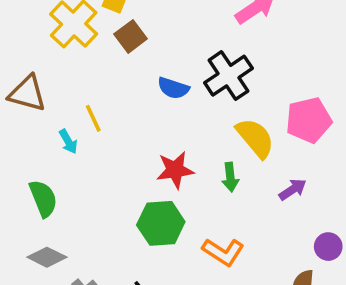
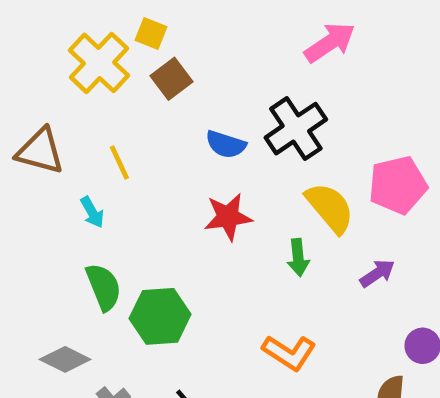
yellow line: (93, 118) -> (119, 162), moved
red star: (175, 170) -> (228, 217), moved
green semicircle: (43, 198) -> (104, 287), moved
green hexagon: (161, 223) -> (160, 316), moved

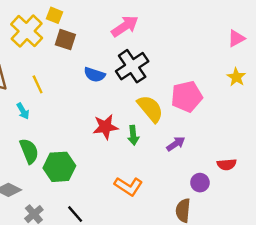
pink arrow: (330, 43) -> (125, 26), moved
brown square: (171, 79) -> (65, 40), turned -35
red star: (228, 217) -> (105, 127), moved

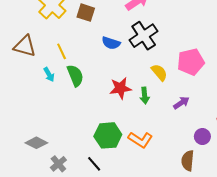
yellow semicircle: (150, 109) -> (159, 72), size x0.7
green semicircle: (29, 151) -> (75, 76), moved
green hexagon: (59, 167) -> (108, 135), moved

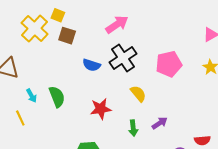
yellow line: (62, 51) -> (20, 118), moved
pink pentagon: (191, 62) -> (169, 64), moved
green arrow: (145, 96) -> (133, 128), moved

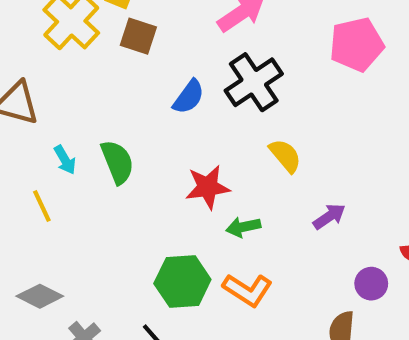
pink pentagon: (169, 64) -> (357, 44), moved
blue semicircle: (91, 65) -> (189, 97), turned -72
green arrow: (133, 128) -> (243, 227), moved, turned 84

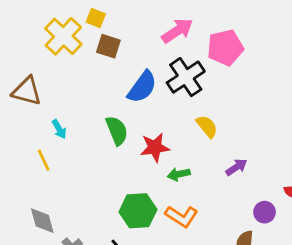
pink pentagon: (357, 44) -> (225, 48), moved
blue semicircle: (189, 97) -> (142, 87), size x1.4
green semicircle: (117, 162) -> (117, 131), moved
gray diamond: (40, 296) -> (42, 221), turned 48

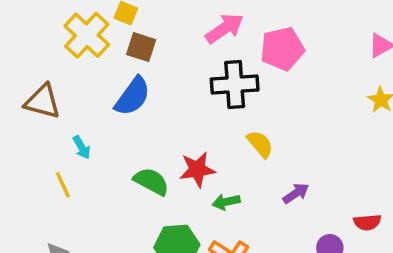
black cross: (186, 77) -> (235, 85), turned 30
blue semicircle: (142, 87) -> (133, 96), moved
green semicircle: (117, 131) -> (151, 181), moved, turned -40

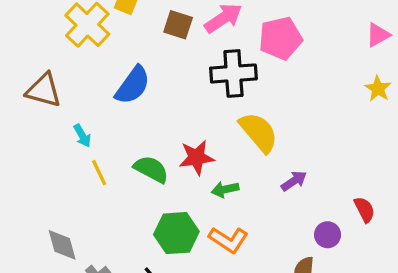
brown square: (141, 47) -> (178, 25), moved
yellow semicircle: (260, 144) -> (259, 132), size x1.5
yellow line: (63, 185) -> (99, 173), moved
red semicircle: (367, 222) -> (364, 210), turned -112

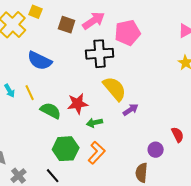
blue semicircle: (133, 85) -> (40, 61), turned 80
yellow line: (99, 173) -> (30, 93), moved
purple arrow: (294, 181) -> (131, 110), moved
orange L-shape: (228, 240) -> (97, 153), turned -80

